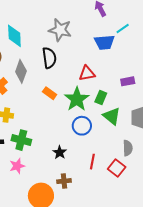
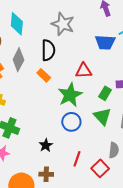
orange rectangle: (50, 93) -> (44, 75), moved
green rectangle: (101, 98) -> (105, 93), moved

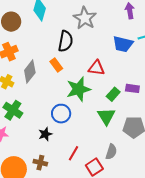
gray diamond: (18, 60) -> (30, 72), moved
blue circle: (71, 122) -> (61, 114), moved

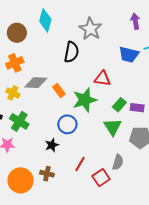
orange rectangle: (56, 65) -> (59, 90), moved
gray diamond: (30, 72) -> (36, 83), turned 55
purple rectangle: (132, 88) -> (137, 108), moved

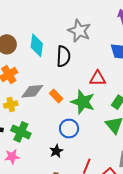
cyan diamond: (45, 20) -> (37, 45), moved
yellow cross: (13, 93) -> (11, 105), turned -32
green star: (85, 100) -> (83, 102), turned -30

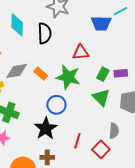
black star: (56, 151) -> (46, 128), size x1.6

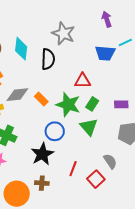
green rectangle: (103, 74) -> (92, 104), moved
green triangle: (101, 97) -> (89, 127), moved
gray semicircle: (114, 131) -> (110, 161), turned -42

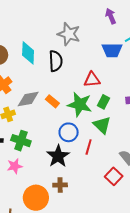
red line: (73, 169) -> (89, 147), moved

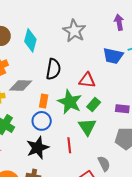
black semicircle: (56, 61) -> (53, 69), moved
orange rectangle: (52, 101) -> (44, 101), moved, turned 48
blue circle: (69, 132) -> (42, 121), moved
red line: (89, 147) -> (69, 145), turned -35

